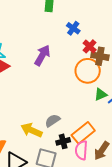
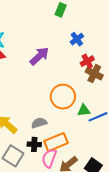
orange circle: (88, 71) -> (63, 97), moved
gray semicircle: (52, 121) -> (39, 123), moved

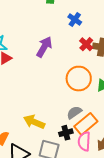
red cross: (87, 61) -> (86, 44), moved
gray semicircle: (39, 123) -> (74, 112), moved

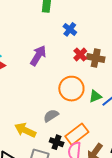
gray semicircle: (74, 112) -> (51, 116), moved
black cross: (66, 133) -> (57, 142), turned 32

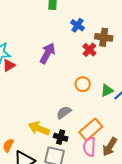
brown cross: (96, 58) -> (104, 37), moved
orange circle: (71, 89) -> (83, 84), size x0.6
black cross: (57, 142) -> (61, 137), moved

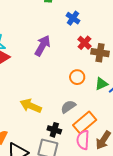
brown cross: (104, 37) -> (100, 53), moved
gray semicircle: (64, 112) -> (68, 107), moved
yellow arrow: (39, 128) -> (31, 106), moved

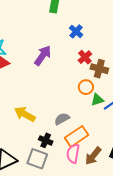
orange circle: (77, 77) -> (86, 87), moved

